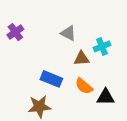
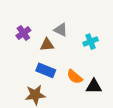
purple cross: (15, 32) -> (23, 33), moved
brown triangle: (81, 58) -> (47, 45), moved

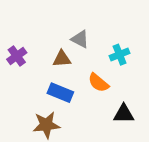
purple cross: (23, 33) -> (17, 56), moved
orange semicircle: (75, 77) -> (98, 83), moved

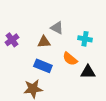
cyan cross: (120, 55) -> (85, 39), turned 32
black triangle: (124, 114) -> (88, 72), moved

